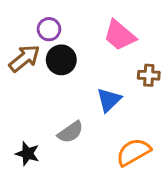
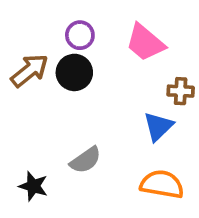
purple circle: (49, 29) -> (80, 35), moved
blue triangle: (109, 100) -> (158, 127), moved
orange semicircle: (133, 152) -> (162, 184), turned 40

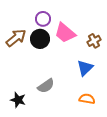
pink trapezoid: (145, 43) -> (65, 33), moved
brown cross: (181, 91) -> (94, 41), moved, turned -32
orange semicircle: (162, 184) -> (87, 99), size x0.7

